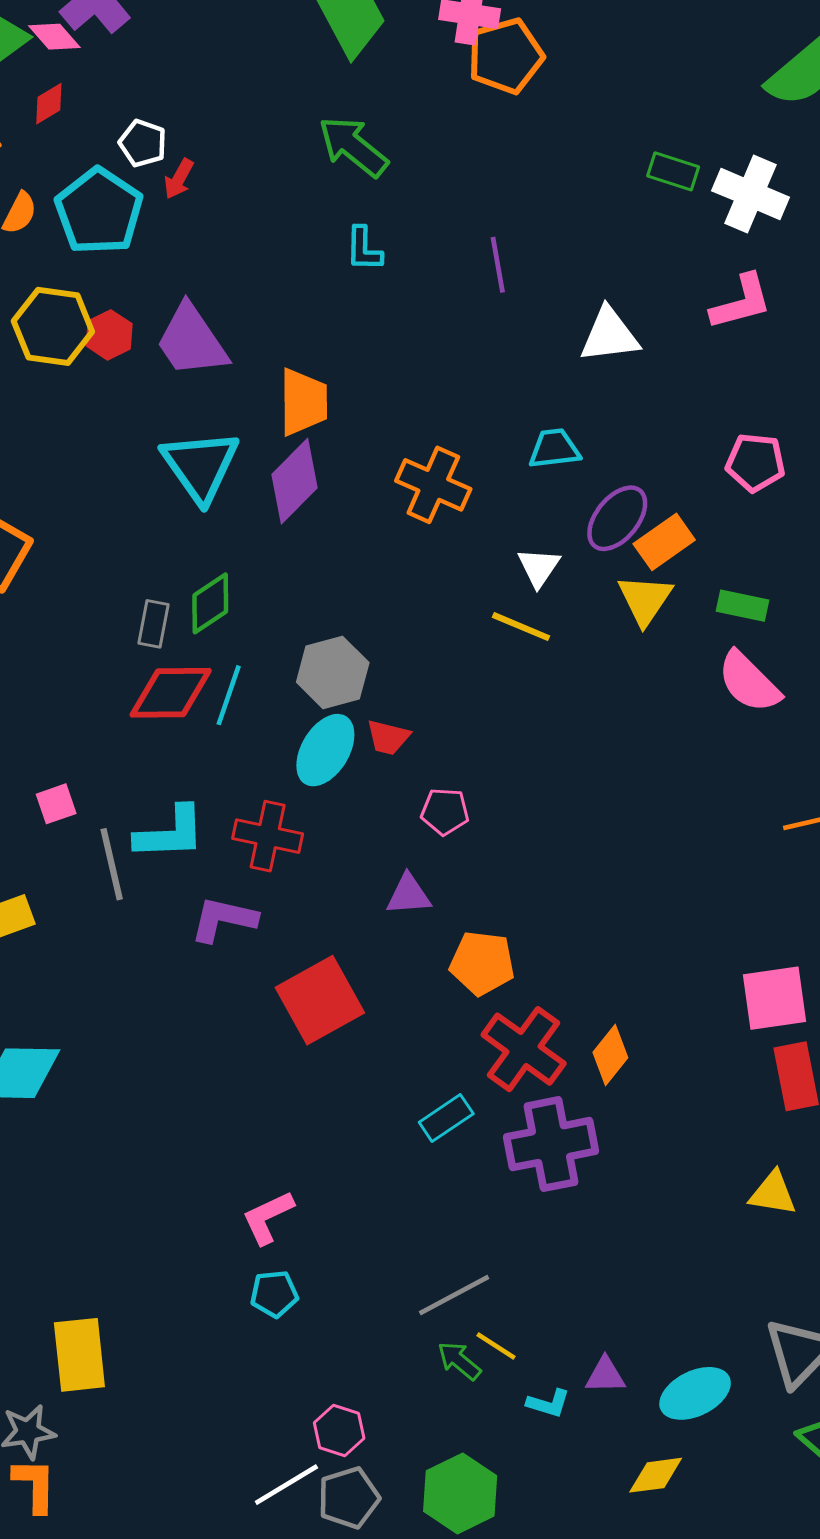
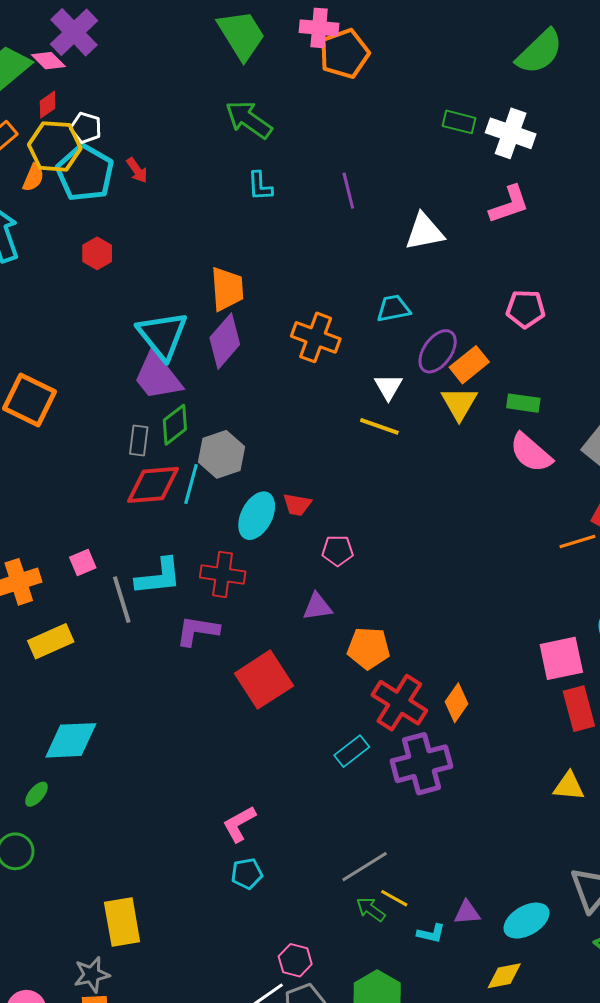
white pentagon: (143, 143) -> (86, 128), moved
red arrow: (179, 179) -> (137, 170), moved, turned -60
yellow hexagon: (53, 326) -> (55, 146), moved
purple trapezoid: (191, 341) -> (158, 377), moved
gray hexagon: (333, 672) -> (222, 454), moved

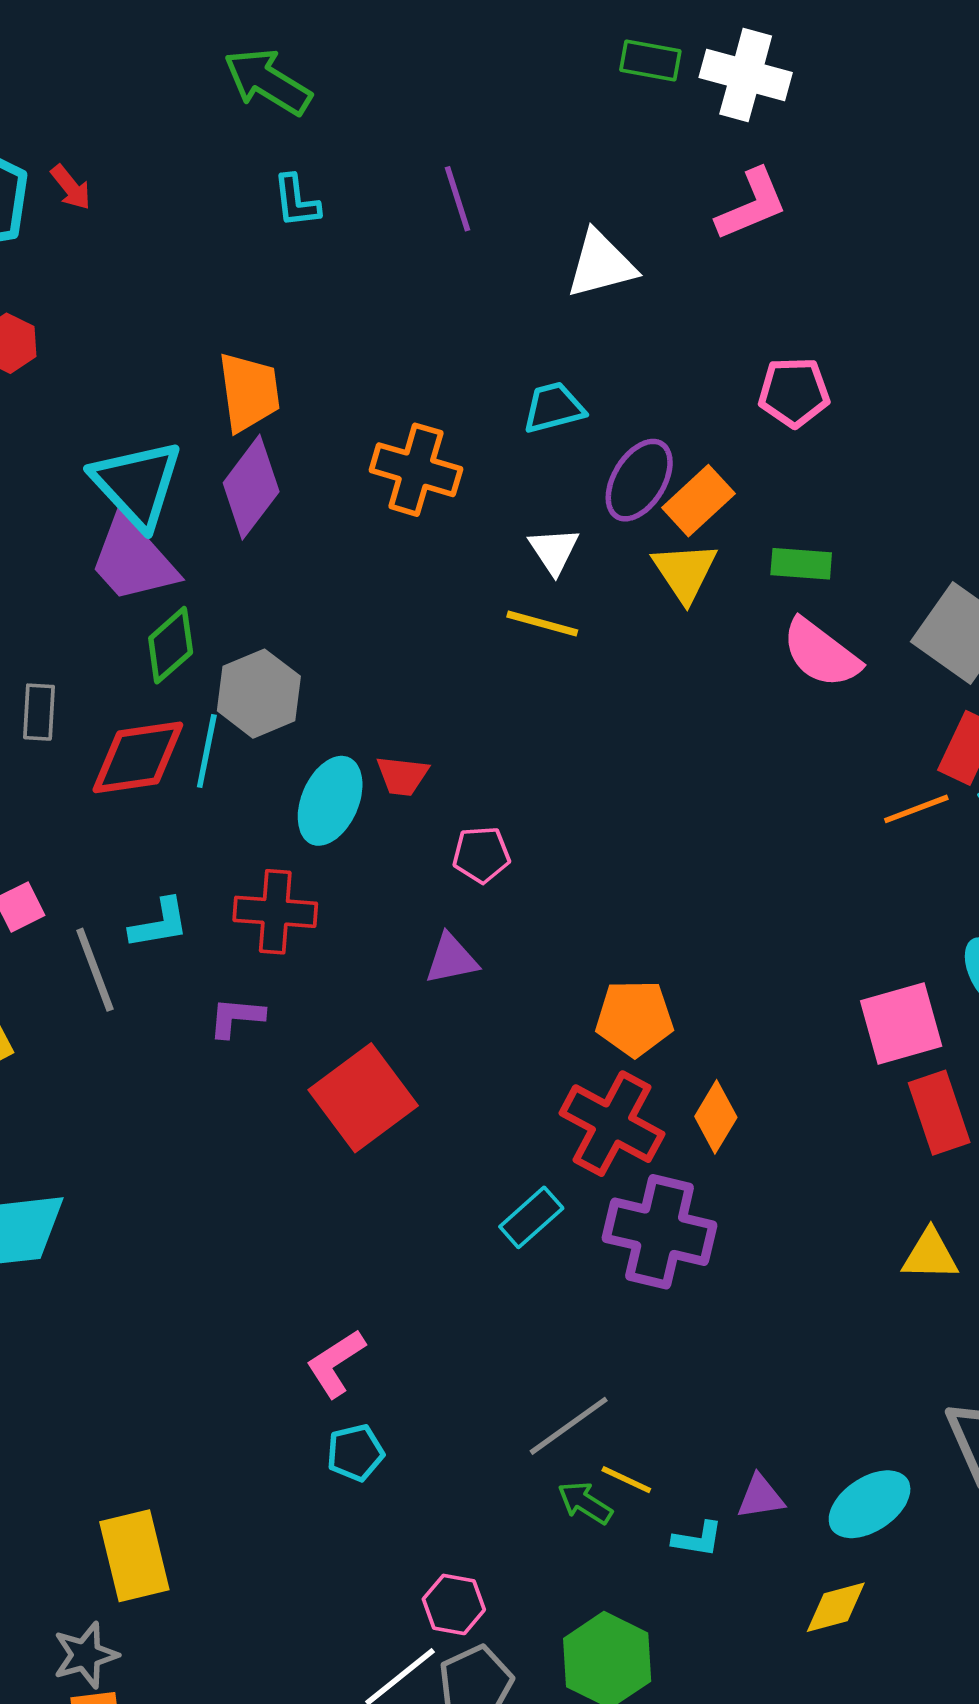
gray rectangle: (139, 441) -> (39, 712), moved
cyan L-shape: (159, 577) -> (159, 924), size x0.7
purple L-shape: (197, 631) -> (236, 1017), size x0.7
orange pentagon: (369, 648) -> (634, 1018), moved
purple cross: (421, 764) -> (660, 1232), turned 32

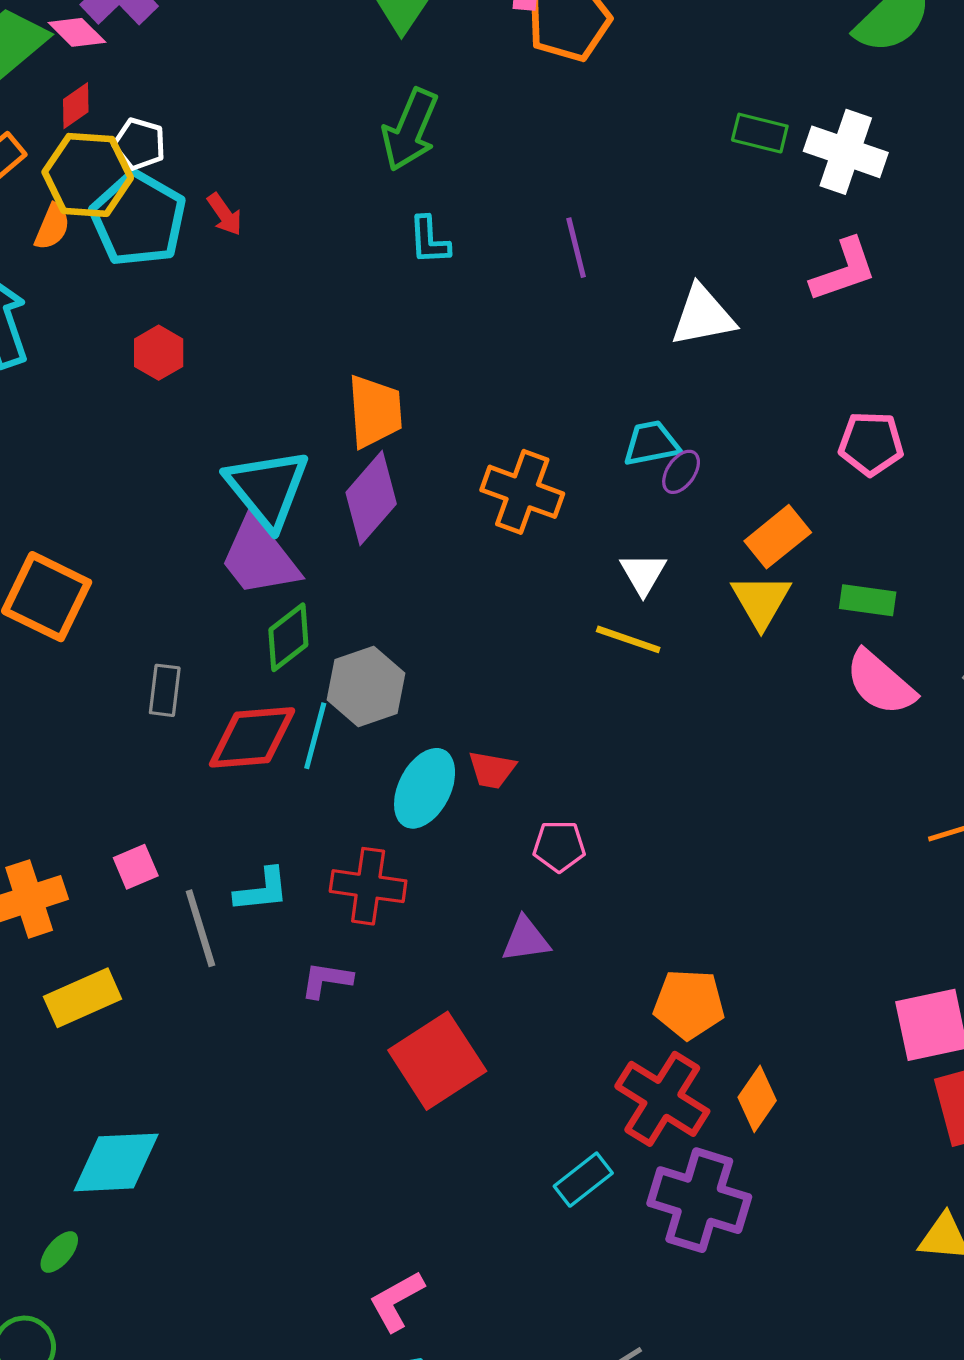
green arrow: (268, 82) -> (410, 130), turned -102
purple ellipse: (639, 480) -> (681, 472), moved, size x0.6

